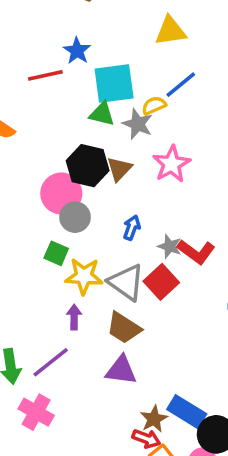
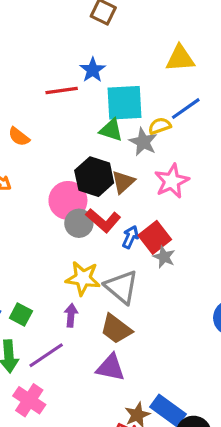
red L-shape: (196, 252) -> (103, 220), moved
green square: (56, 253) -> (21, 314), moved
red square: (161, 282) -> (155, 237), moved

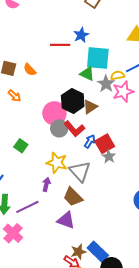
pink star: (172, 181) -> (123, 92), moved
green square: (21, 314) -> (21, 146), moved

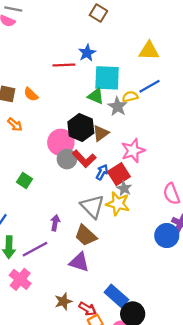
pink star: (123, 92) -> (133, 151), moved
yellow star: (57, 163) -> (118, 204), moved
brown star: (78, 252) -> (63, 301), moved

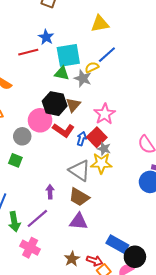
gray circle: (67, 159) -> (22, 136), moved

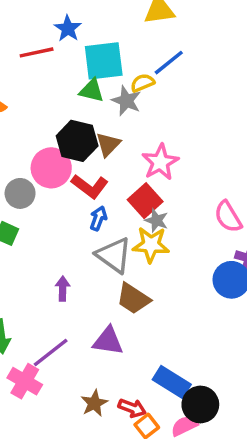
blue arrow: (82, 139) -> (98, 218), moved
brown trapezoid: (79, 197) -> (133, 299), moved
purple line: (37, 218) -> (51, 353), moved

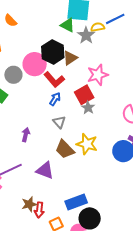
yellow star: (151, 245) -> (87, 144), moved
gray triangle: (114, 255) -> (59, 122), size x0.6
blue rectangle: (172, 382) -> (76, 202), turned -65
red arrow: (132, 408) -> (39, 210), moved, turned 63

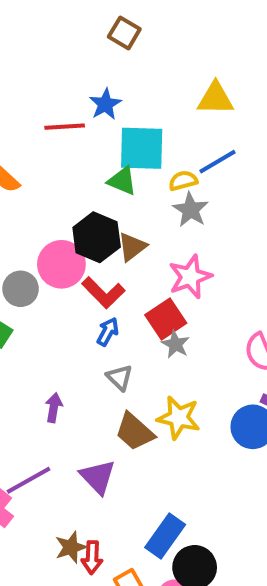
gray star: (86, 35) -> (190, 210), moved
purple triangle: (45, 170) -> (98, 477), turned 30
blue rectangle: (76, 202) -> (165, 536), turned -30

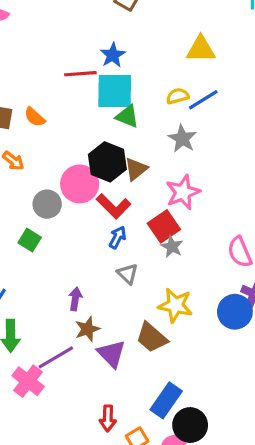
cyan square: (142, 148) -> (115, 91), moved
yellow semicircle: (183, 181) -> (178, 96), moved
brown trapezoid: (135, 432) -> (152, 338), moved
brown star: (71, 547) -> (87, 329), moved

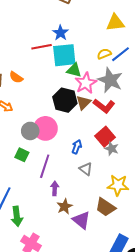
gray star: (182, 139) -> (110, 80), size x1.4
pink circle: (80, 184) -> (45, 128), moved
pink star: (183, 192) -> (86, 83), moved
red L-shape: (114, 206) -> (104, 106), moved
purple line: (56, 357) -> (45, 166), moved, turned -35

